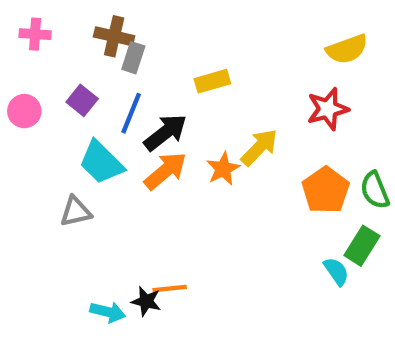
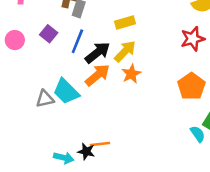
yellow arrow: (259, 147) -> (125, 51), moved
cyan trapezoid: (101, 162) -> (66, 91), moved

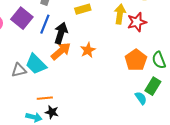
purple square: (49, 34) -> (22, 18), size x1.5
yellow arrow: (125, 51) -> (120, 14), moved, turned -36
black arrow: (97, 53) -> (61, 33), turned -35
orange line: (100, 144) -> (45, 98), moved

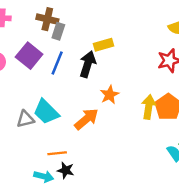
yellow arrow: (120, 14) -> (149, 107), moved
black arrow: (61, 33) -> (88, 64), moved
orange arrow: (61, 51) -> (86, 119), moved

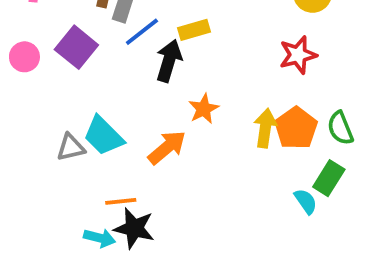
blue line: (57, 63) -> (142, 32), moved, turned 30
black star: (66, 170) -> (134, 228), size x1.5

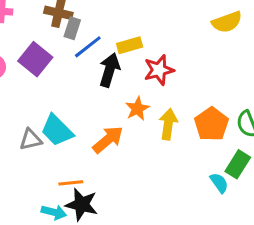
red star: (298, 55) -> (159, 70), moved
yellow arrow: (265, 128) -> (168, 124), moved

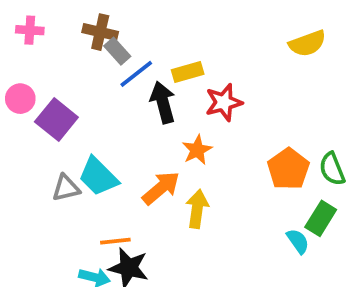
gray rectangle: (72, 28) -> (117, 51), turned -60
purple square: (35, 59) -> (56, 120), moved
black arrow: (109, 70) -> (163, 102), turned -32
yellow arrow: (168, 124) -> (197, 209), moved

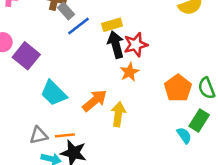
black arrow: (163, 102) -> (116, 45), moved
orange star: (197, 150) -> (129, 72), moved
gray triangle: (66, 188) -> (39, 135), moved

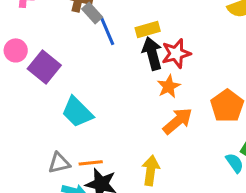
blue line: (78, 26) -> (107, 31), turned -75
orange arrow: (95, 101) -> (178, 121), moved
yellow arrow: (118, 114) -> (151, 170), moved

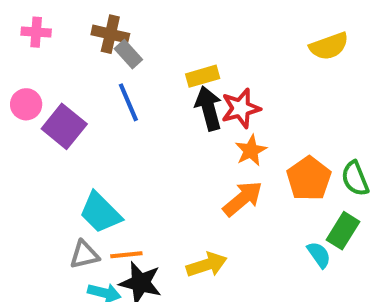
blue line: (107, 31) -> (128, 102), moved
orange star: (169, 86) -> (251, 150), moved
cyan trapezoid: (77, 112) -> (100, 213), moved
yellow arrow: (151, 170) -> (207, 265), turned 64

